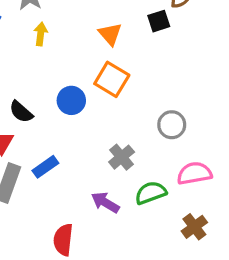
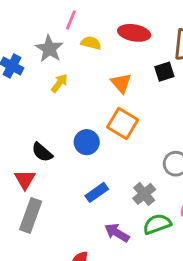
yellow arrow: (41, 34) -> (59, 83), turned 30
gray cross: (122, 157) -> (144, 194), moved
blue rectangle: (45, 167) -> (97, 192), moved

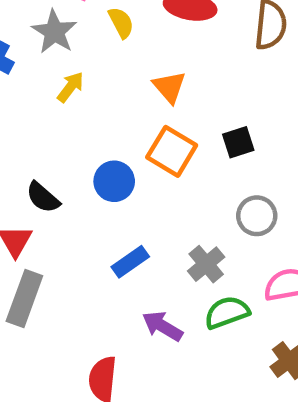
yellow semicircle: (91, 43) -> (121, 23), turned 48
black square: (164, 72) -> (238, 142), moved

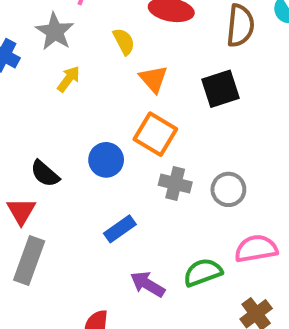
yellow semicircle: (121, 23) -> (124, 41), moved
black square: (238, 142) -> (221, 89), moved, size x1.4
gray cross: (206, 264) -> (175, 184), moved, turned -36

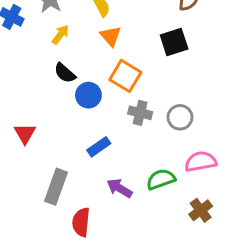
orange triangle: (153, 79) -> (111, 36), moved
black semicircle: (45, 174) -> (65, 73), moved
gray rectangle: (29, 261) -> (56, 187), moved

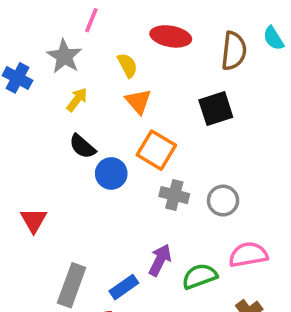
blue rectangle: (99, 147) -> (124, 287), moved
purple arrow: (119, 188) -> (160, 260), moved, turned 85

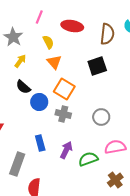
pink line: (91, 20) -> (39, 17), moved
gray cross: (174, 195) -> (63, 114), moved
blue rectangle: (124, 287) -> (40, 143), moved, turned -70

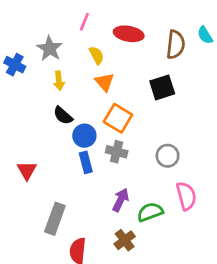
yellow arrow: (20, 61) -> (59, 81), turned 136
blue rectangle: (40, 143) -> (86, 162), moved
pink semicircle: (115, 147) -> (186, 196), turned 85
brown cross: (115, 180) -> (125, 240), moved

